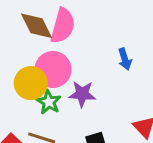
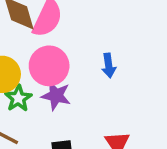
pink circle: (53, 69) -> (49, 66), moved

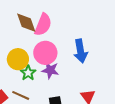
blue arrow: (109, 66) -> (81, 51), size x1.6

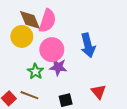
yellow circle: (18, 59) -> (22, 36), moved

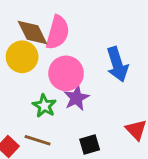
purple star: (58, 67) -> (76, 98), turned -30

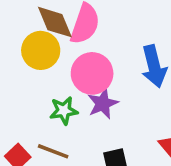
green star: (44, 106) -> (64, 111), turned 30

